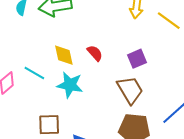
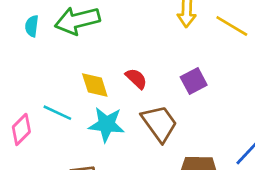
brown trapezoid: (130, 90) -> (159, 123), moved

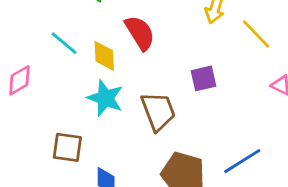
red semicircle: (136, 79) -> (140, 33), moved, size x1.5
cyan line: (57, 113) -> (64, 43), moved

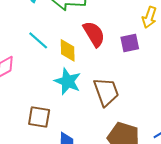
purple square: (203, 78) -> (130, 43), moved

